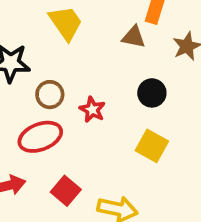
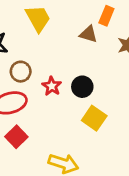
black circle: (152, 93) -> (82, 87), moved
red square: (66, 191) -> (16, 137), moved

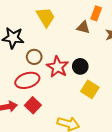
red star: (52, 86) -> (58, 67), size x1.5

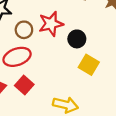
red star: (58, 67) -> (51, 24), moved, turned 30

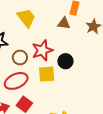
yellow square: (89, 65) -> (47, 74), moved, turned -30

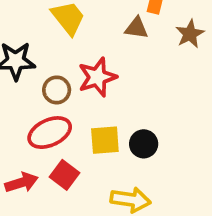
black circle: (65, 61) -> (144, 144), moved
yellow square: (47, 74) -> (105, 140), moved

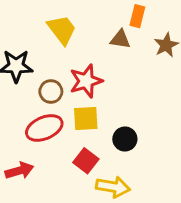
yellow square: (105, 140) -> (86, 119), moved
red square: (64, 175) -> (86, 161), moved

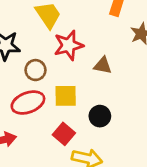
brown triangle: (120, 39) -> (103, 65), moved
red star: (86, 81) -> (69, 45), moved

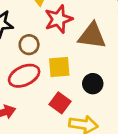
brown triangle: (103, 65) -> (92, 36), size x1.6

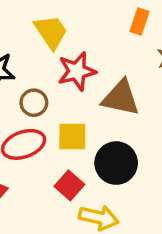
black circle: (93, 84) -> (116, 163), size x1.5

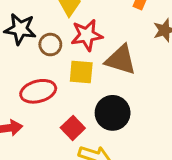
brown circle: (34, 103) -> (50, 45), moved
yellow square: (72, 136) -> (81, 72), moved

